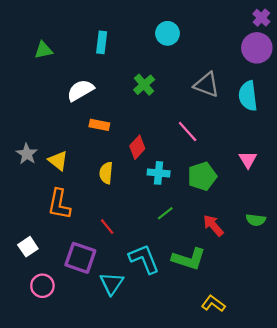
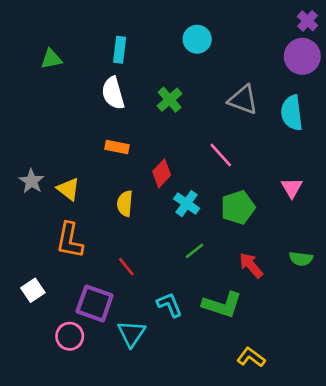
white semicircle: (80, 90) -> (113, 93), moved, turned -76
cyan cross: (159, 173) -> (187, 204), turned 30
cyan L-shape: (144, 259) -> (170, 305), size x0.7
pink circle: (42, 286) -> (70, 336), moved

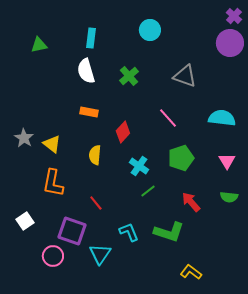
cyan semicircle: (292, 113) -> (222, 118), moved, turned 104
pink triangle: (292, 188) -> (227, 161), moved
cyan cross: (187, 204) -> (139, 166), moved

